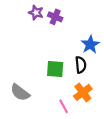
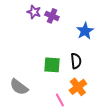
blue star: (90, 45) -> (85, 31), moved

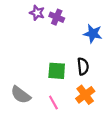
blue star: (85, 31) -> (93, 34), turned -30
pink line: (60, 100) -> (53, 102), moved

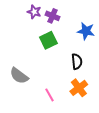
green square: (57, 71) -> (48, 40), moved, turned -30
gray semicircle: (21, 95) -> (19, 76), moved

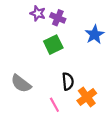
blue star: (86, 31) -> (95, 35), turned 30
black semicircle: (77, 61) -> (68, 81), moved

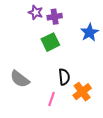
purple cross: (58, 18) -> (55, 17), turned -32
pink line: (54, 105) -> (51, 99), turned 48

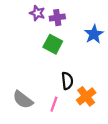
green square: (50, 42) -> (53, 44), turned -36
gray semicircle: (20, 79) -> (23, 100), moved

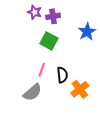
gray semicircle: (23, 100) -> (32, 92), moved, turned -78
pink line: (54, 104) -> (42, 70), moved

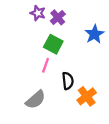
purple cross: (53, 16) -> (58, 17), turned -32
pink line: (42, 70) -> (46, 65), moved

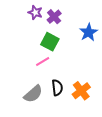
pink line: (46, 65) -> (43, 62), turned 40
black semicircle: (68, 81) -> (57, 88), moved

